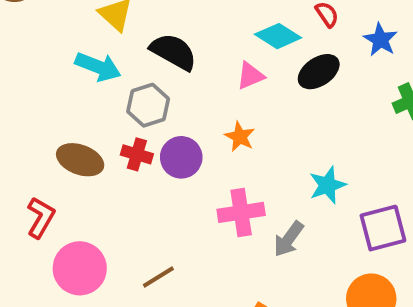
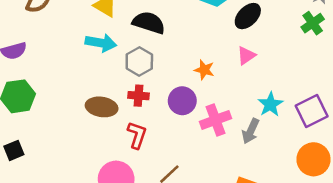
pink triangle: (250, 76) -> (246, 55), moved
purple circle: (181, 157) -> (182, 101), moved
cyan star: (328, 185) -> (270, 104), moved
red L-shape: (41, 217) -> (137, 135), moved

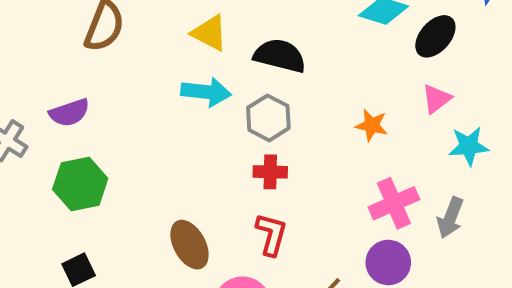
purple circle: (182, 101) -> (388, 262), moved
cyan star: (270, 104) -> (469, 146), moved, turned 30
brown ellipse: (102, 107) -> (189, 245), moved, turned 56

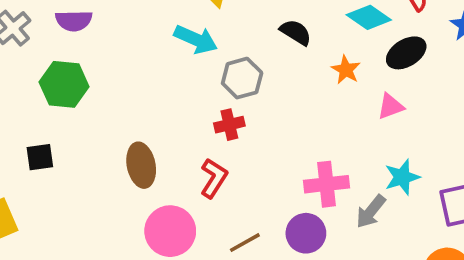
black semicircle: (280, 56) -> (296, 32), moved, size x0.7
orange star: (372, 125) -> (346, 70), moved
cyan star: (469, 146) -> (402, 177), moved, turned -30
red cross: (270, 172) -> (229, 125), turned -32

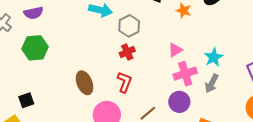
pink triangle: (391, 106) -> (175, 50), moved
black square: (40, 157) -> (26, 100), moved
cyan star: (402, 177) -> (214, 57), moved

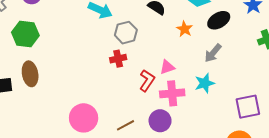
red L-shape: (124, 82) -> (147, 81), moved
brown ellipse: (84, 83) -> (30, 74), moved
gray arrow: (212, 83) -> (213, 53), moved

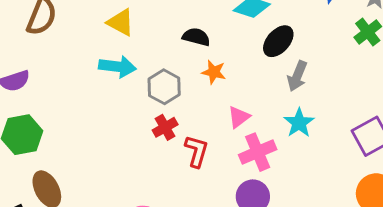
black ellipse: (219, 20) -> (278, 41), moved
orange star: (184, 29) -> (214, 72), moved
red L-shape: (147, 81) -> (196, 151), moved

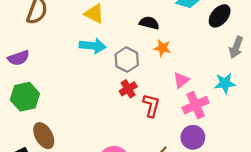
black ellipse: (278, 41) -> (220, 16), moved
gray arrow: (297, 76) -> (236, 47), moved
cyan star: (299, 123) -> (225, 83), turned 30

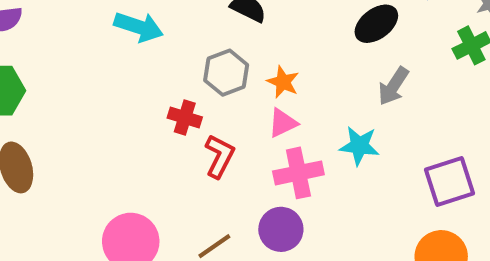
orange star: (162, 48) -> (283, 82), moved
gray hexagon: (127, 60) -> (226, 73), moved
red cross: (128, 89) -> (185, 117), turned 36

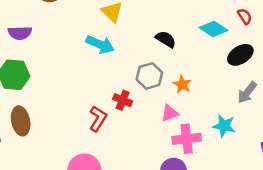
pink triangle: (283, 123) -> (170, 113), moved
red L-shape: (219, 156) -> (98, 119), moved

